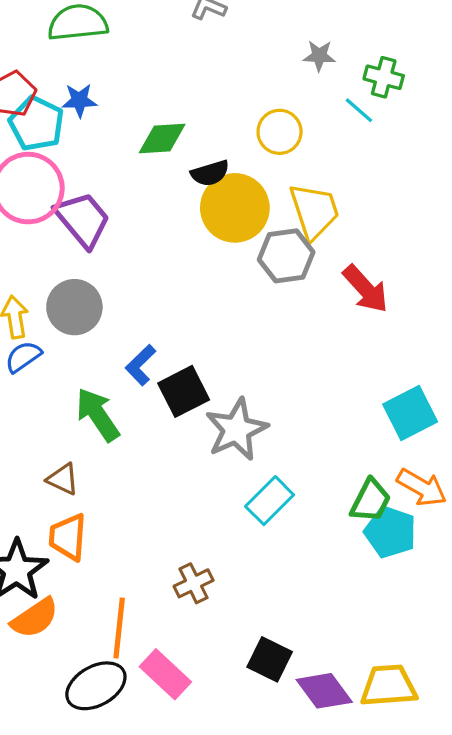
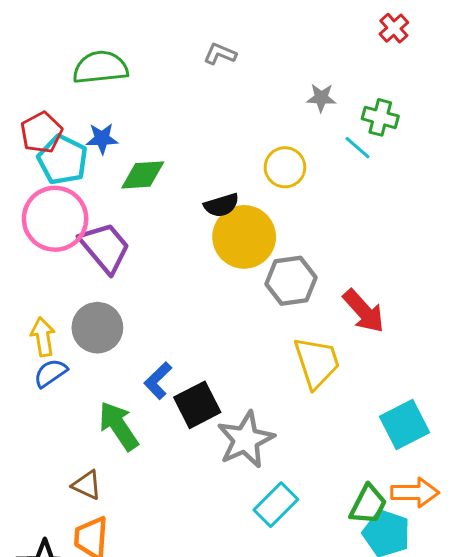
green diamond: (162, 138) -> (143, 175), moved
yellow trapezoid: (314, 211) -> (317, 362), moved
orange arrow: (422, 487) -> (415, 493), turned -30

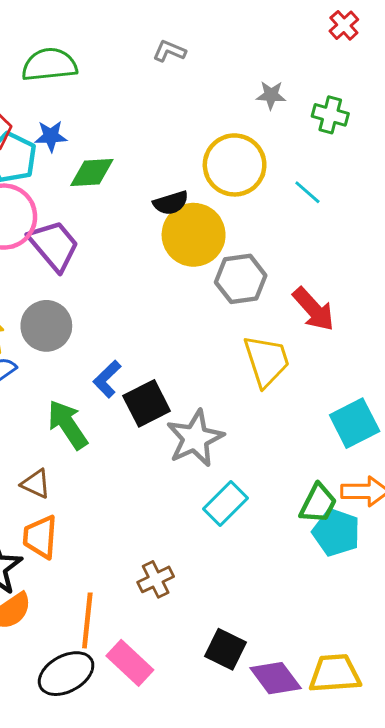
cyan line: (358, 148) -> (307, 192), moved
yellow circle: (285, 167) -> (235, 165), size x1.5

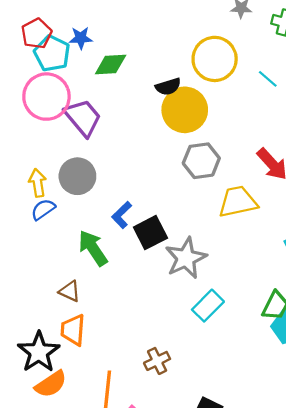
gray hexagon: (241, 279) -> (201, 161), moved
yellow trapezoid: (266, 361) -> (238, 202), turned -84

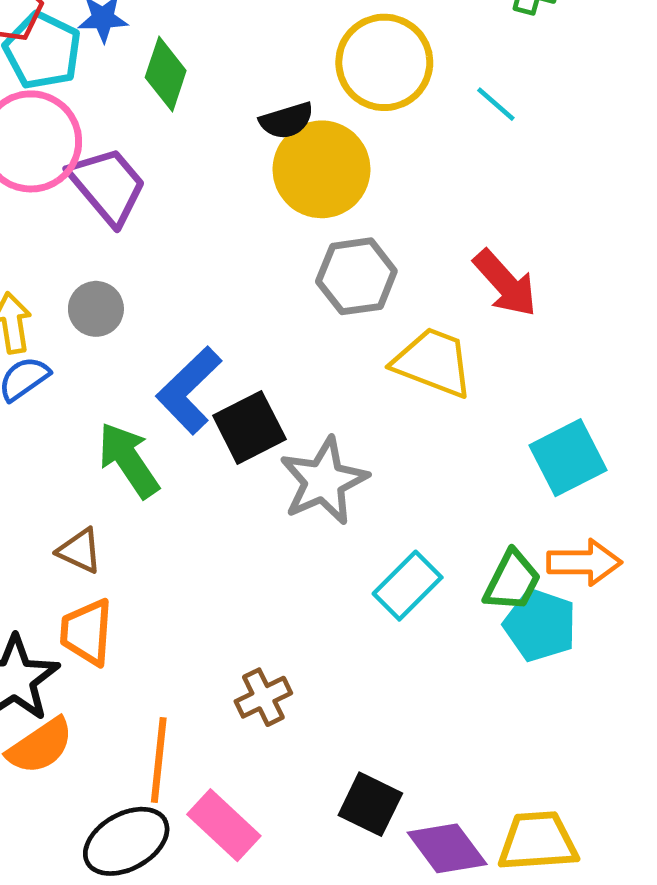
green diamond: (111, 64) -> (166, 74), turned -68
gray circle: (77, 176) -> (96, 309), size x0.7
yellow trapezoid: (238, 202) -> (433, 362), turned 33
blue L-shape: (122, 215) -> (189, 390), size x1.5
cyan rectangle: (208, 306) -> (408, 586), moved

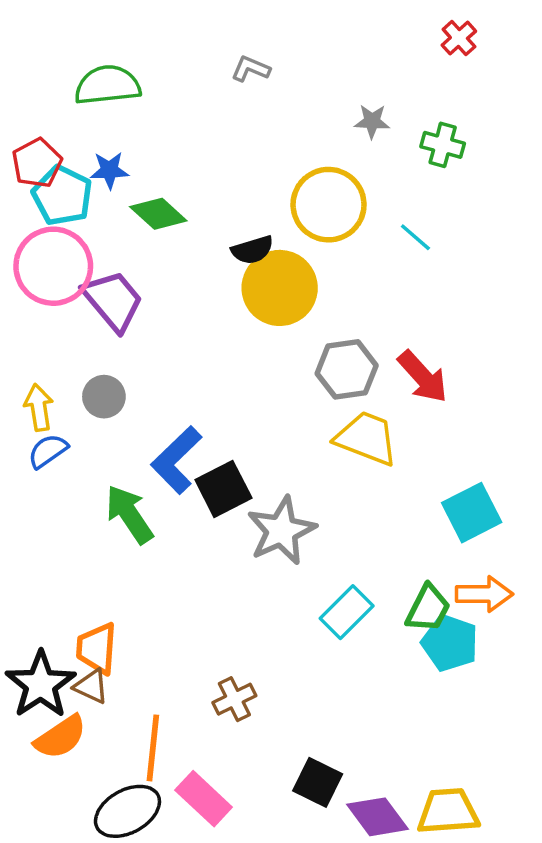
green diamond: (166, 74) -> (158, 214), turned -66
gray hexagon: (356, 276) -> (347, 369), moved
brown triangle: (80, 551) -> (91, 686), moved

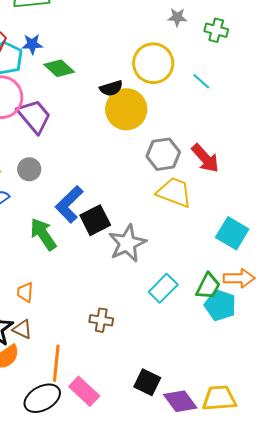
cyan square: (472, 513) -> (232, 233), turned -32
orange trapezoid: (97, 648) -> (25, 292), moved, size x0.7
brown cross: (234, 699) -> (101, 320), moved, turned 35

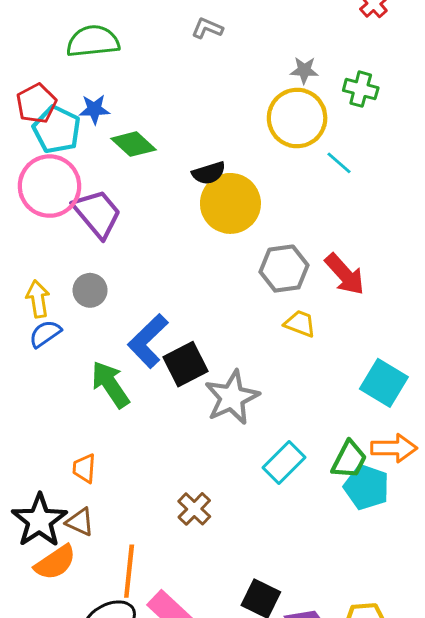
yellow circle: (153, 63) -> (297, 118), moved
yellow trapezoid: (174, 192) -> (300, 324), size x0.6
brown cross: (101, 320) -> (194, 509), turned 35

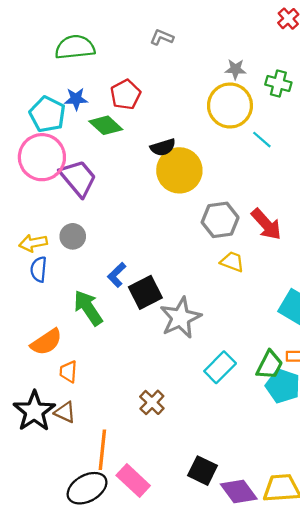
red pentagon: (36, 104) -> (126, 95), moved
yellow arrow: (38, 299) -> (33, 243), turned -92
blue semicircle: (45, 334) -> (39, 269), turned -50
blue L-shape: (148, 341) -> (117, 275), size x0.6
orange semicircle: (55, 562) -> (46, 342), moved

